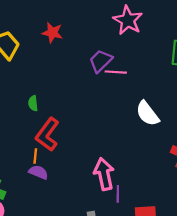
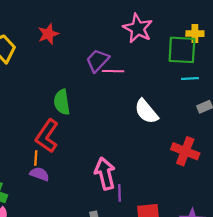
pink star: (128, 20) -> (138, 28), moved
red star: (52, 33) -> (48, 34), turned -30
green semicircle: (33, 103) -> (62, 102), moved, size x1.6

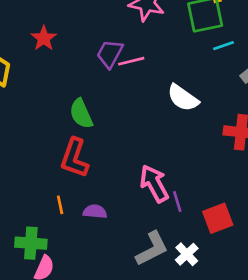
orange line: (36, 158) -> (60, 205), moved
purple semicircle: (40, 174) -> (95, 212), moved

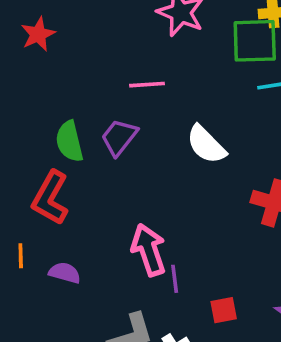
purple trapezoid: (110, 54) -> (119, 137), moved
red square: (218, 218) -> (224, 310), size x0.7

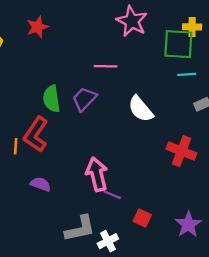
orange line: (21, 256) -> (16, 146), moved
purple line: (175, 279) -> (112, 195), turned -66
red square: (224, 310) -> (142, 218), turned 30

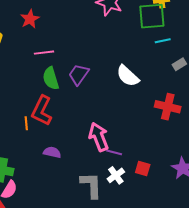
pink line: (106, 66) -> (44, 53), moved
gray L-shape: (80, 229) -> (91, 185), turned -72
white cross: (108, 241) -> (116, 175), moved

